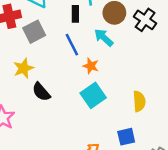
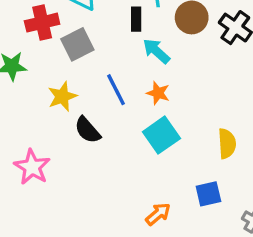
cyan arrow: (104, 38) -> (156, 51), moved
blue line: (72, 45) -> (116, 90), moved

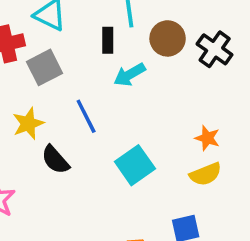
cyan arrow: (156, 51) -> (130, 75), turned -72
orange star: (158, 93) -> (207, 138), moved
yellow semicircle: (227, 143) -> (206, 174), turned 72

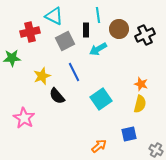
black cross: (215, 49) -> (145, 35), turned 30
gray square: (44, 67) -> (65, 41), moved
yellow semicircle: (206, 174) -> (140, 104), turned -54

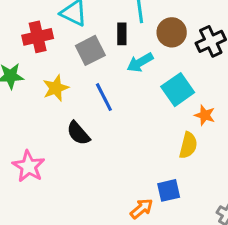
yellow star: (42, 76) -> (56, 88), moved
cyan square: (101, 99) -> (178, 90), moved
yellow semicircle: (140, 104) -> (188, 145), moved
blue square: (129, 134) -> (169, 190), moved

